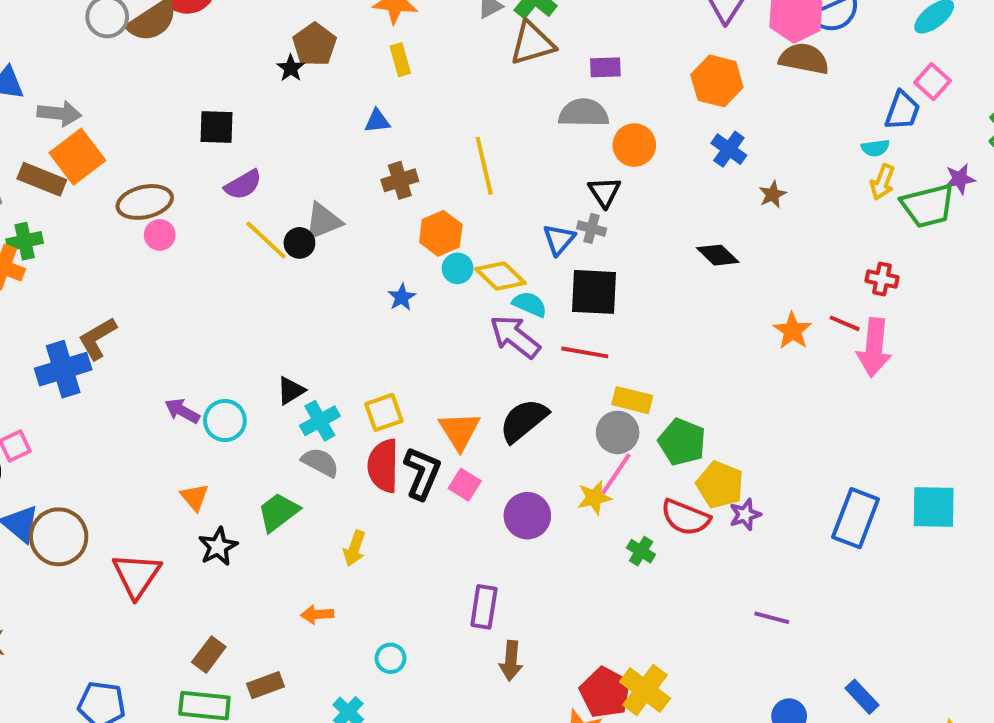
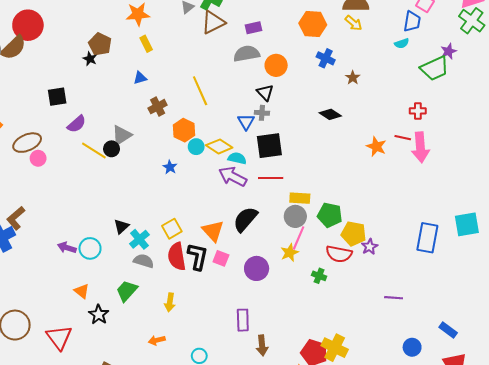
yellow arrow: (882, 182) -> (354, 23), moved, turned -60

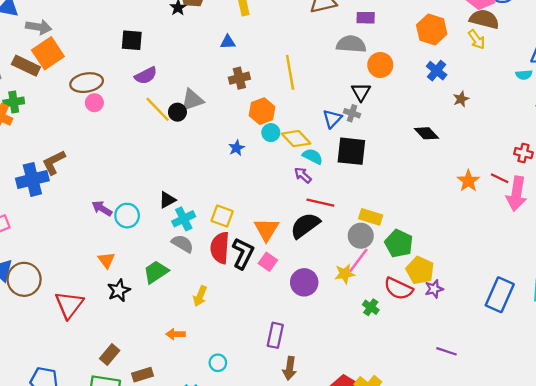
purple arrow: (233, 177) -> (303, 175), size x0.6
red line: (271, 178) -> (320, 203), moved
yellow square: (172, 229) -> (222, 216), turned 36

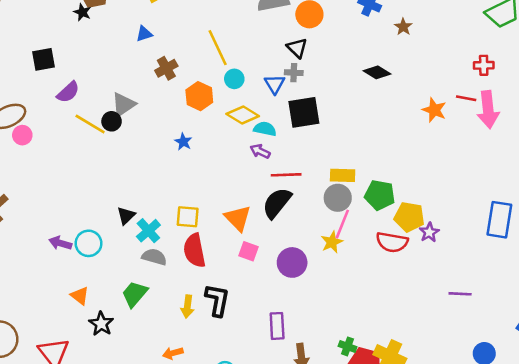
cyan circle: (271, 133) -> (234, 79), moved
black L-shape: (243, 253) -> (217, 300), moved
green cross: (371, 307) -> (348, 346), moved

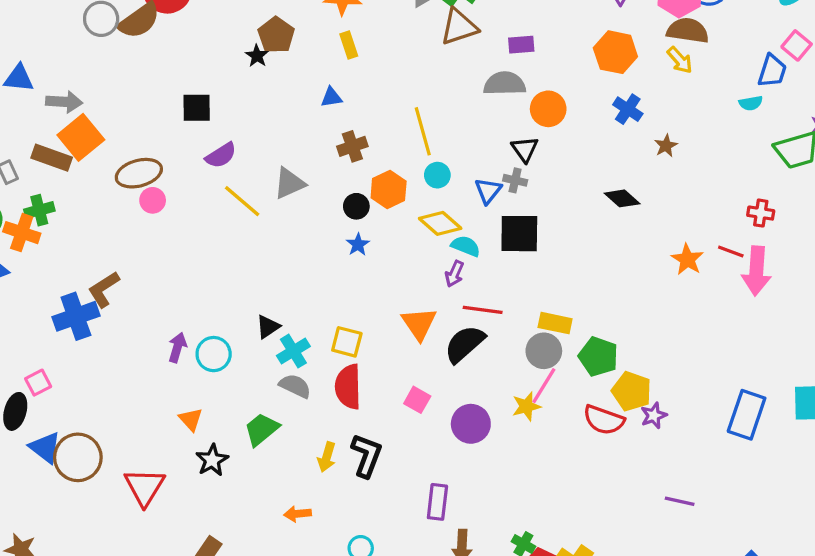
black circle: (112, 121) -> (356, 206), moved
purple arrow: (260, 151) -> (454, 274), turned -102
orange triangle: (238, 218) -> (419, 324), moved
purple arrow: (60, 243) -> (177, 347), turned 80

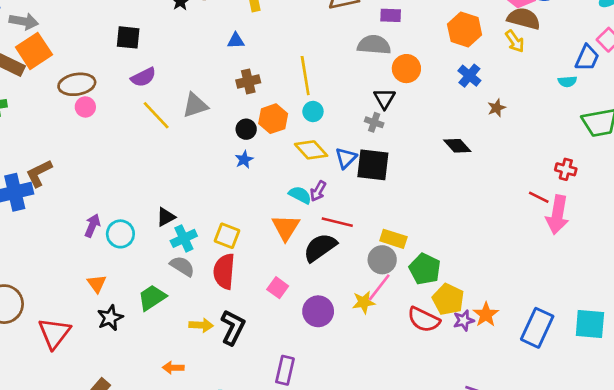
blue triangle: (488, 191) -> (346, 158), moved
cyan semicircle: (466, 246) -> (300, 195), moved
orange star: (687, 259) -> (486, 315), moved
yellow arrow: (327, 457) -> (201, 325), turned -110

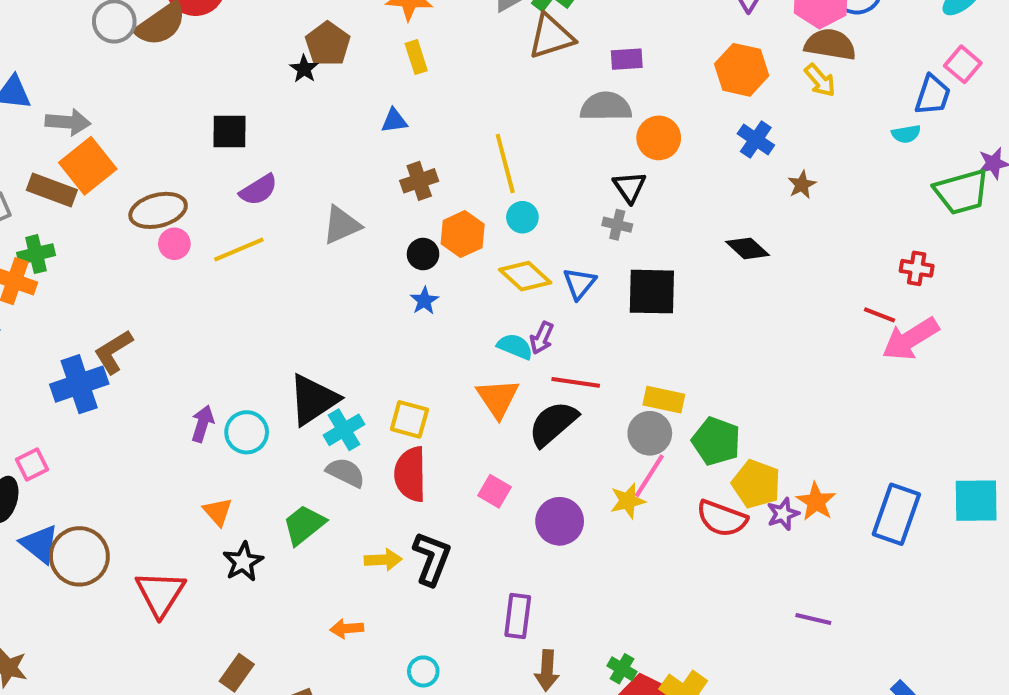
yellow line: (156, 115) -> (239, 249), moved, turned -64
black square: (373, 165) -> (652, 292), moved
pink arrow: (557, 215) -> (911, 339), turned 54
black triangle: (166, 217) -> (313, 400), size x1.8

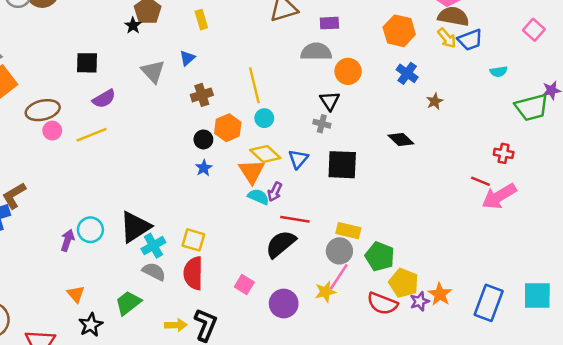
blue trapezoid: (933, 95) -> (470, 40), moved, turned 50
blue triangle: (394, 121) -> (187, 58), turned -35
gray triangle: (342, 225) -> (153, 71), moved, turned -50
orange triangle: (498, 398) -> (252, 171), moved
cyan circle: (247, 432) -> (90, 230), moved

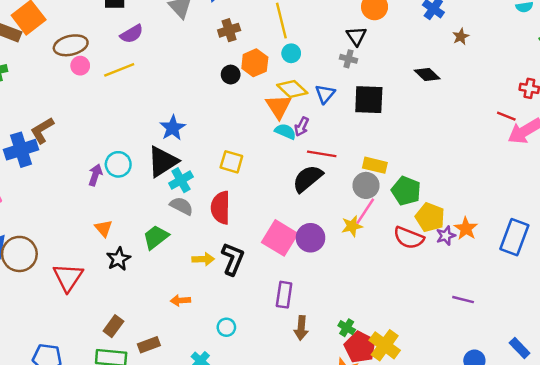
blue star: (204, 168) -> (173, 128), moved, size x1.5
yellow square: (193, 240) -> (231, 162), moved
pink square: (244, 285) -> (280, 238), moved, size x1.8

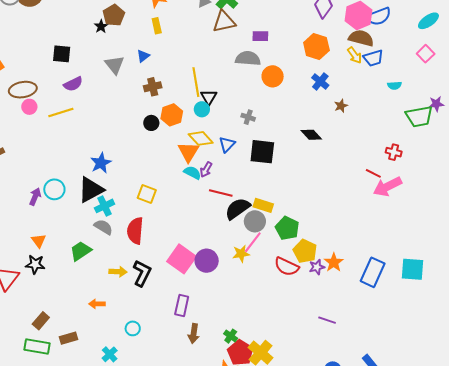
black triangle: (356, 36) -> (209, 97), moved
black semicircle: (308, 179) -> (238, 209), moved
black star: (118, 259) -> (35, 264), moved, turned 30

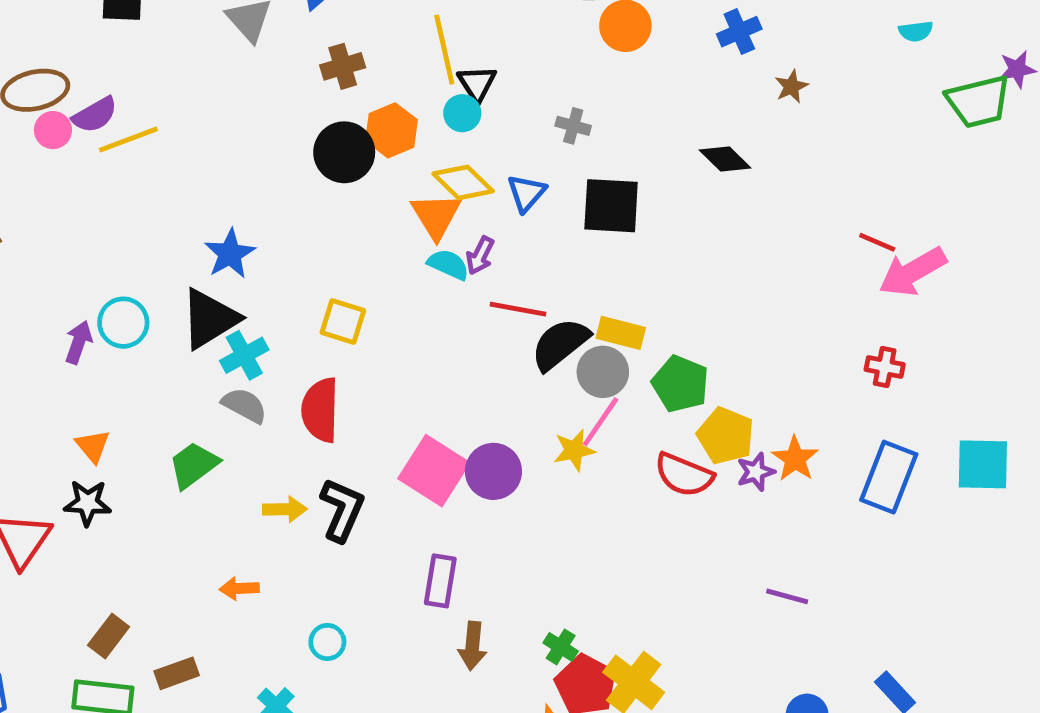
blue cross: (320, 81) -> (739, 32), turned 30
purple semicircle: (73, 84) -> (95, 115), moved
black circle: (151, 123) -> (344, 152), size x1.6
red cross: (394, 152) -> (885, 367), moved

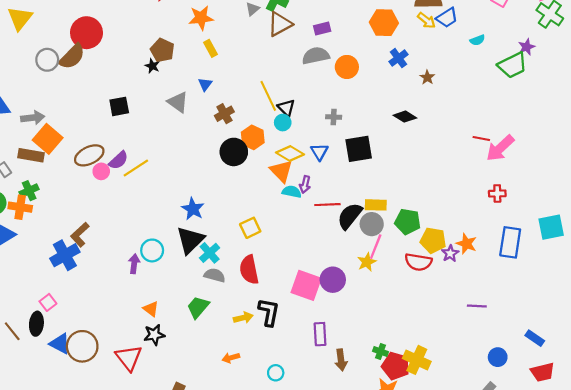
yellow square: (343, 321) -> (250, 228), turned -30

